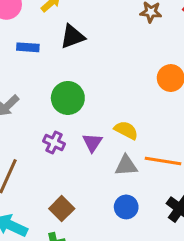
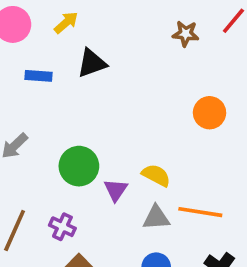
green circle: (68, 98) -> (79, 166), moved
purple cross: (54, 143) -> (62, 227), moved

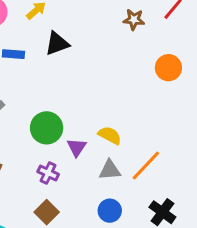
orange circle: (210, 113) -> (168, 68), moved
orange line: (200, 212) -> (146, 165), turned -56
purple cross: (62, 227) -> (48, 173), moved

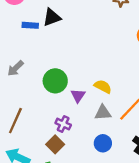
black triangle: (57, 44) -> (52, 17), moved
purple cross: (48, 173) -> (63, 124), moved

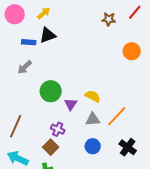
gray arrow: (15, 68) -> (25, 67), moved

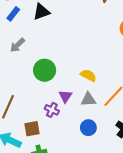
blue rectangle: (29, 42) -> (13, 14), moved, turned -56
purple triangle: (71, 104) -> (65, 96), moved
brown square: (51, 147) -> (32, 129), moved, turned 35

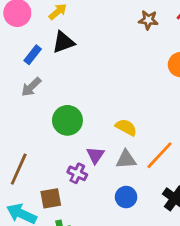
blue rectangle: (13, 14) -> (33, 55), moved

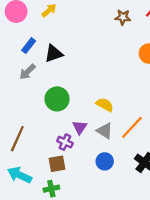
black triangle: (63, 42) -> (54, 54), moved
gray triangle: (126, 159) -> (105, 131), turned 36
brown square: (51, 198) -> (57, 164), moved

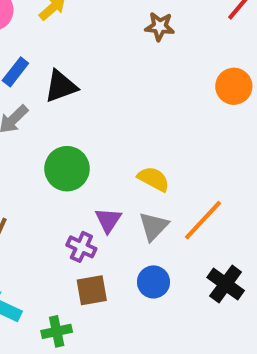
brown star: (123, 17) -> (160, 27), moved
gray triangle: (105, 131) -> (153, 226), turned 42
brown square: (57, 164) -> (92, 290), moved

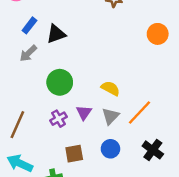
purple cross: (81, 247) -> (58, 119), moved, turned 35

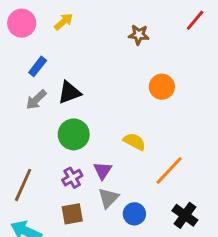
black triangle: (56, 34) -> (69, 92), moved
orange circle: (158, 34) -> (162, 87), moved
gray triangle: (110, 116) -> (108, 198), moved
brown square: (74, 154) -> (72, 214), moved

